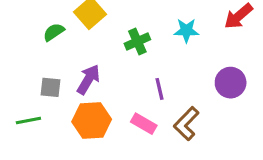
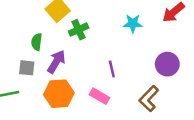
green semicircle: (54, 32) -> (37, 42), moved, turned -49
green cross: (137, 42) -> (79, 30), moved
brown L-shape: (186, 124) -> (149, 99), moved

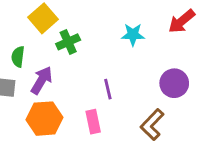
pink rectangle: (99, 96) -> (93, 122), turned 48

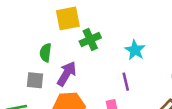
yellow square: (43, 18) -> (68, 18), turned 30
cyan star: (133, 35) -> (135, 50), moved, turned 30

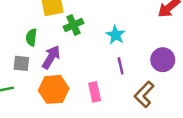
purple line: (126, 82) -> (121, 66), moved

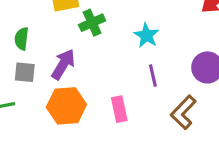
green semicircle: (31, 37) -> (22, 39), moved

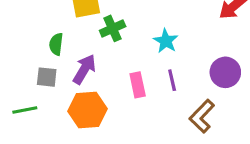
green semicircle: (22, 39) -> (56, 44), moved
pink rectangle: (119, 109) -> (138, 85), moved

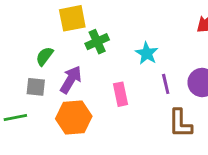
green semicircle: (56, 44) -> (45, 56), turned 30
purple line: (172, 80) -> (166, 84), moved
brown L-shape: (202, 116) -> (180, 123), turned -44

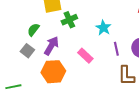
gray square: (36, 87) -> (27, 51), turned 32
pink rectangle: (120, 94) -> (85, 56), turned -35
green line: (15, 118) -> (13, 87), moved

